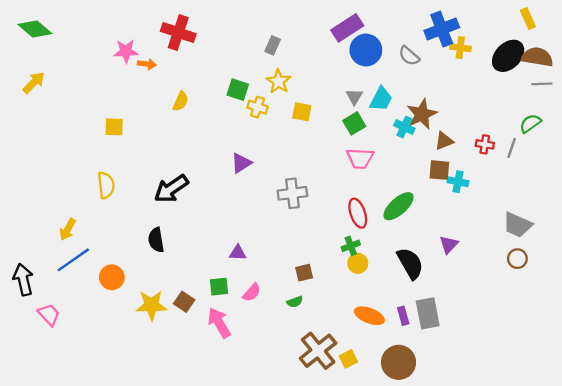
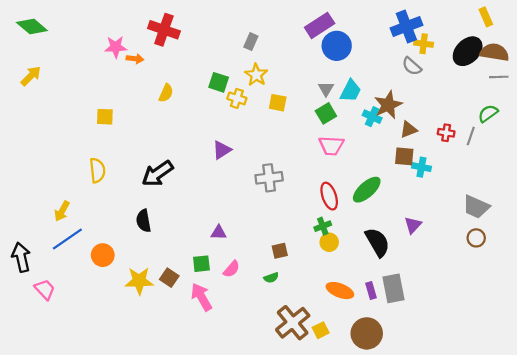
gray semicircle: (409, 56) -> (412, 66), moved

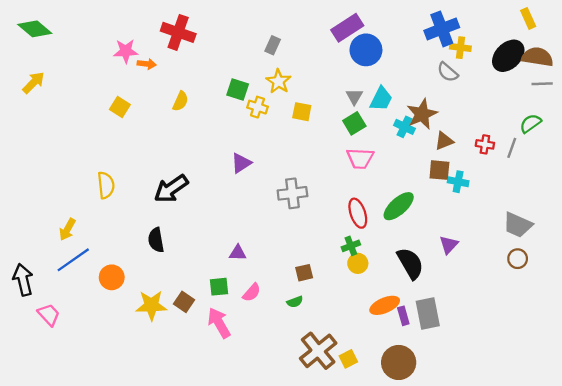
yellow square: (105, 117) -> (120, 107), moved, turned 30
orange ellipse: (340, 291) -> (385, 305), moved, turned -44

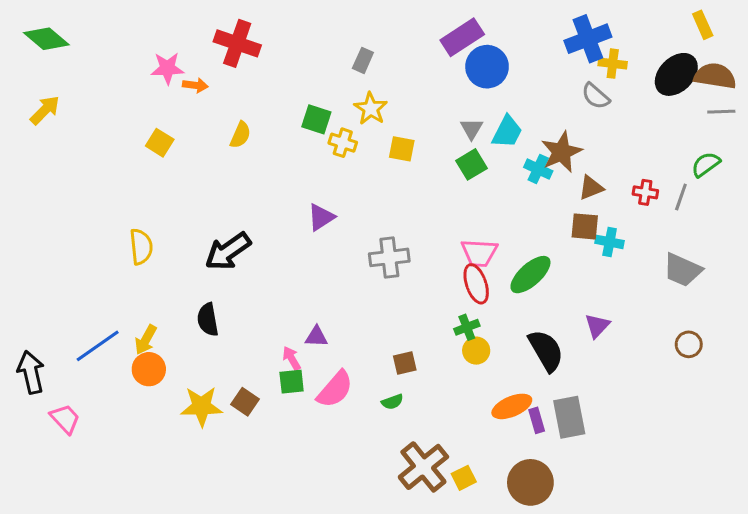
pink trapezoid: (360, 158) -> (479, 253), moved
gray trapezoid: (518, 225) -> (682, 270), moved
yellow arrow: (67, 230) -> (146, 340), moved
pink semicircle: (252, 292) -> (335, 389), size x1.5
pink arrow: (219, 323) -> (292, 358), moved, size x0.6

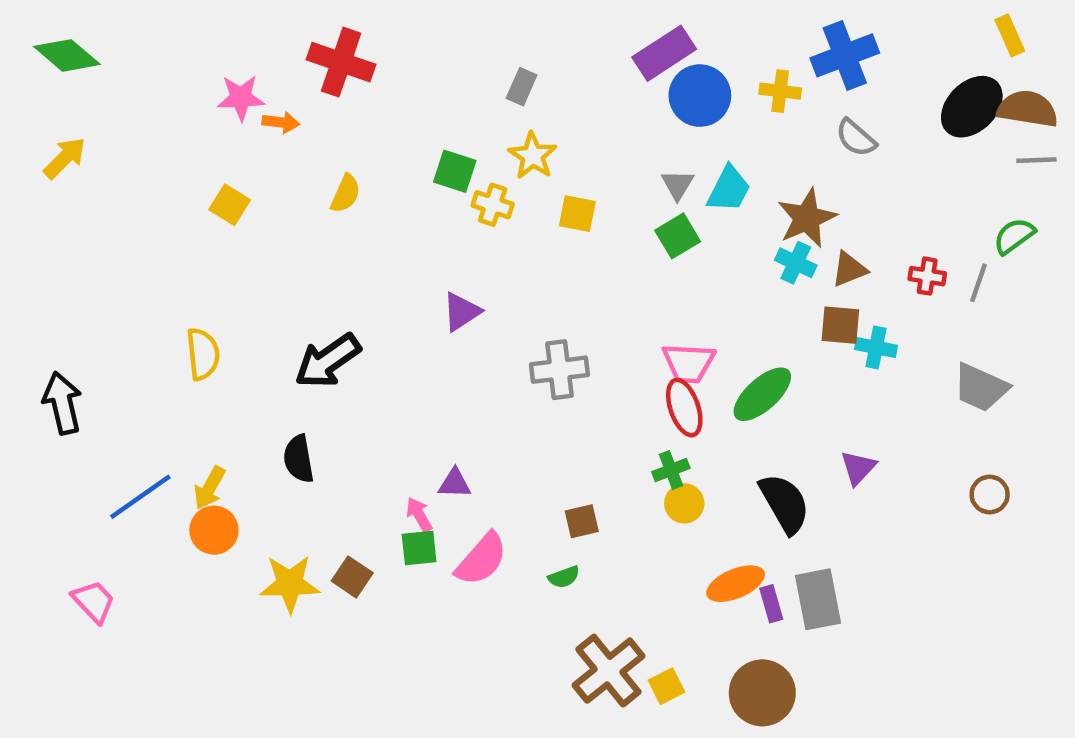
yellow cross: (613, 64) -> (780, 91), moved
cyan cross: (538, 169) -> (796, 263), moved
black arrow: (31, 372) -> (62, 403), moved

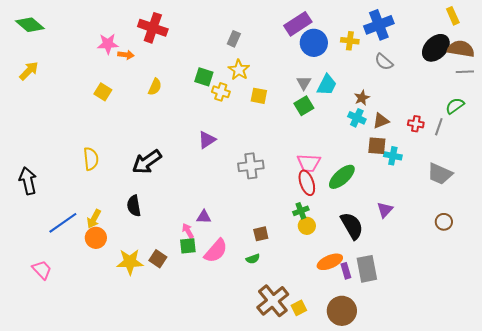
brown star: (807, 218) -> (362, 98), size x0.6

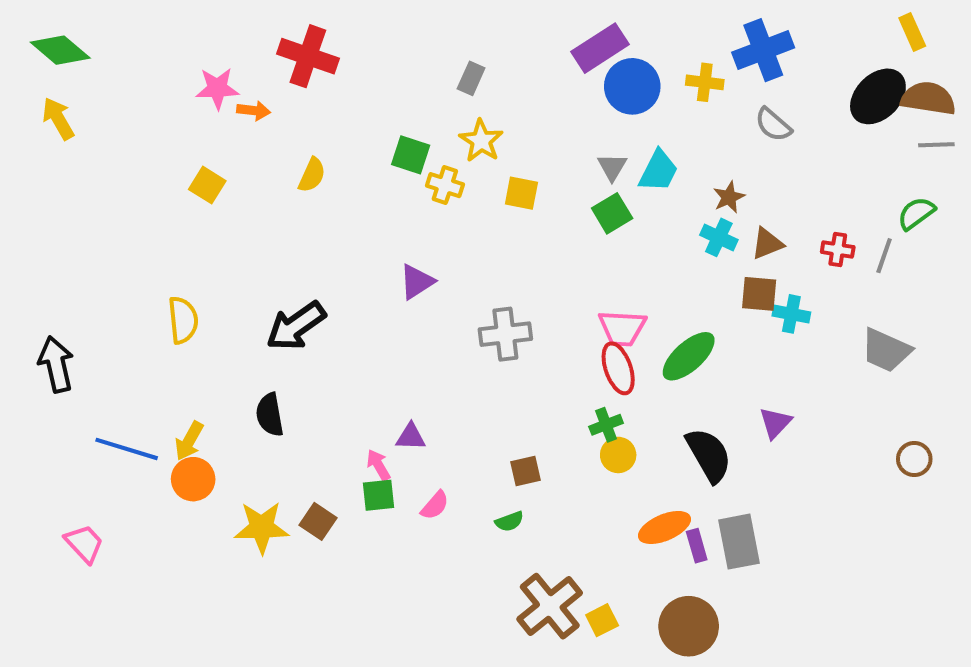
yellow arrow: (29, 71) -> (58, 119), moved, turned -75
brown circle: (444, 222) -> (914, 459), moved
blue line: (63, 223) -> (127, 449), turned 52
pink semicircle: (216, 251) -> (435, 505), size x0.6

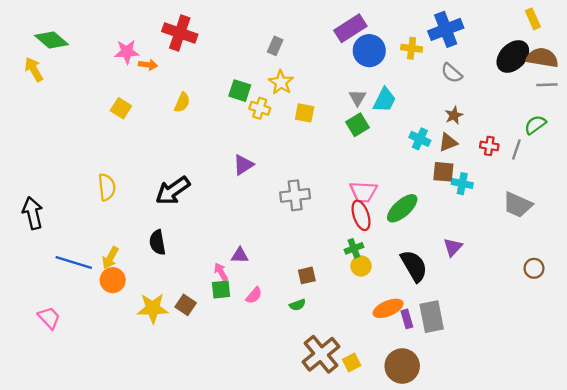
green diamond: (60, 50) -> (51, 40), moved
brown star: (729, 197) -> (454, 115), moved

